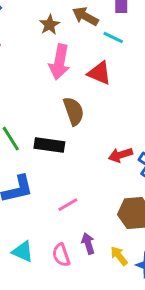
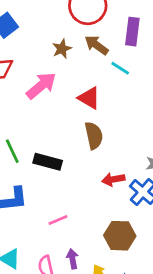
pink arrow: (59, 62) -> (41, 86), moved, turned -148
red triangle: (99, 73) -> (89, 98), moved
brown semicircle: (74, 111) -> (94, 136), moved

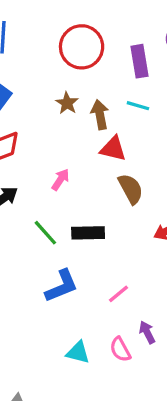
brown arrow: (96, 45) -> (100, 115), moved, turned 60
pink arrow: (41, 86) -> (60, 180), moved, size x0.6

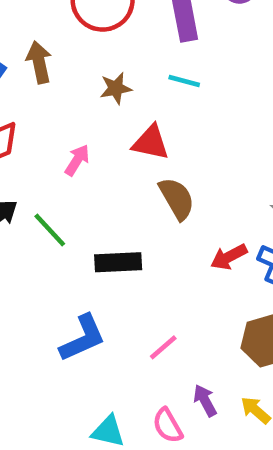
brown star: (67, 103) -> (116, 88), moved, turned 30
brown arrow: (100, 115) -> (39, 62), moved
pink arrow: (60, 180) -> (77, 160), moved
green line: (45, 233) -> (50, 230), moved

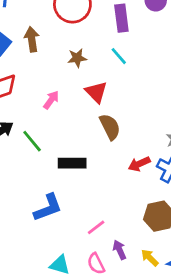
cyan line: (184, 81) -> (119, 56), turned 30
red triangle: (151, 143) -> (96, 92), turned 30
pink line: (163, 347) -> (96, 227), moved

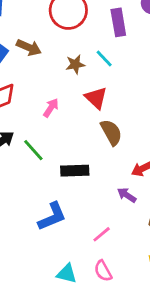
brown arrow: (32, 39) -> (29, 48), turned 125
cyan line: (119, 56) -> (104, 58), moved
purple arrow: (120, 250) -> (127, 195), moved, turned -30

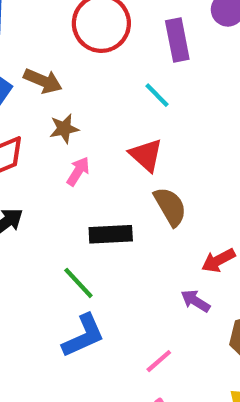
brown star: (75, 64) -> (64, 129), moved
green line: (33, 150) -> (78, 283), moved
black rectangle: (75, 171) -> (111, 234), moved

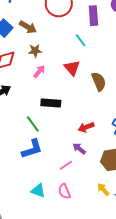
brown semicircle: (170, 207) -> (99, 81), moved
red arrow: (218, 260) -> (86, 127), moved
purple arrow: (195, 301) -> (79, 149), moved

